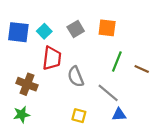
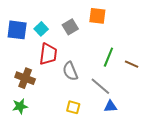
orange square: (107, 28) -> (97, 16), moved

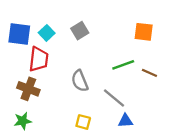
orange square: (97, 16) -> (144, 32), moved
red trapezoid: (48, 54) -> (39, 59), moved
green line: (108, 57) -> (123, 65), turned 48

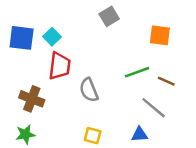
gray square: (80, 31) -> (109, 16), moved
red trapezoid: (39, 59) -> (60, 66), moved
gray line: (114, 98) -> (154, 108), moved

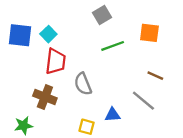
green line: (137, 72) -> (113, 46), moved
brown cross: (32, 99) -> (45, 97), moved
blue triangle: (140, 134) -> (113, 115), moved

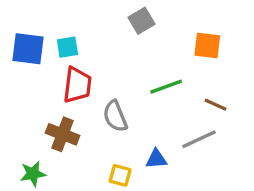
cyan square: (48, 34) -> (67, 47), turned 35
green line: (113, 46) -> (166, 87), moved
gray line: (143, 101) -> (199, 139), turned -65

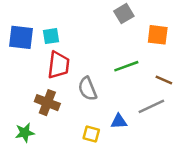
gray square: (141, 21) -> (124, 14), moved

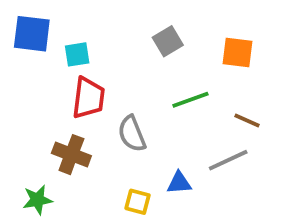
gray square: (124, 14) -> (168, 41), moved
blue square: (21, 37) -> (32, 34), moved

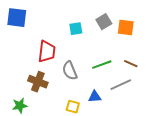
gray square: (168, 41) -> (104, 22), moved
cyan square: (77, 54) -> (76, 29), moved
green line: (190, 100) -> (102, 65), moved

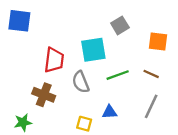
orange square: (126, 28) -> (158, 42), moved
cyan square: (76, 29) -> (93, 50), moved, size x1.6
gray line: (121, 85) -> (151, 106), moved, turned -40

